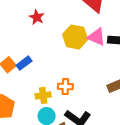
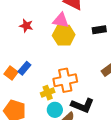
pink triangle: (96, 37) -> (61, 20), moved
orange cross: (65, 87) -> (65, 80), size x1.6

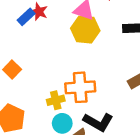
blue rectangle: (24, 68) -> (26, 17), moved

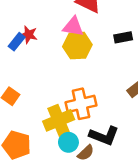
yellow cross: (56, 100) -> (59, 120), size x1.6

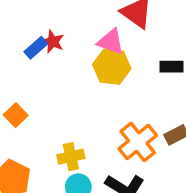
orange cross: (81, 104) -> (138, 142), moved, turned -36
yellow cross: (59, 120) -> (71, 157), size x0.7

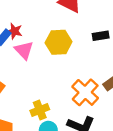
pink triangle: (111, 42) -> (24, 50), moved, turned 36

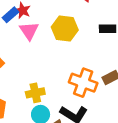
orange cross: (85, 92) -> (83, 83), turned -32

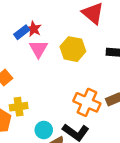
yellow cross: (35, 93) -> (19, 107), moved

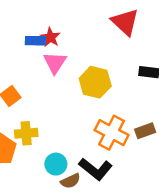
blue rectangle: (22, 32) -> (35, 41), turned 35
yellow hexagon: (73, 49) -> (95, 82), moved

